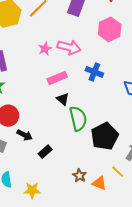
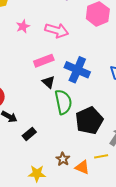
pink star: (45, 49) -> (23, 26), moved
blue cross: (94, 72) -> (77, 70), moved, size x1.4
yellow line: (118, 172) -> (101, 156), turned -56
yellow star: (32, 190) -> (37, 173), moved

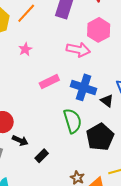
pink arrow: (57, 30) -> (78, 50), moved
black triangle: (49, 82) -> (107, 101), moved

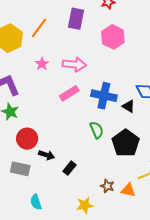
pink arrow: (78, 50) -> (74, 64), moved
green semicircle: (73, 121) -> (97, 130), size x0.7

